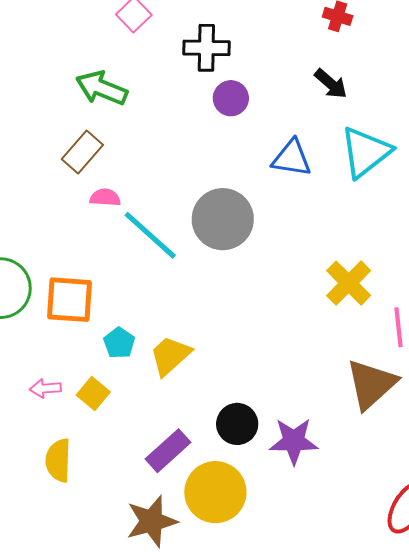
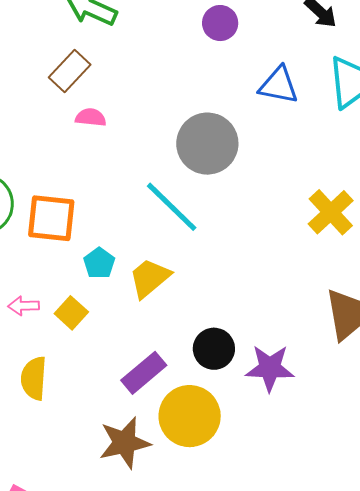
cyan line: (150, 235) -> (172, 207), moved

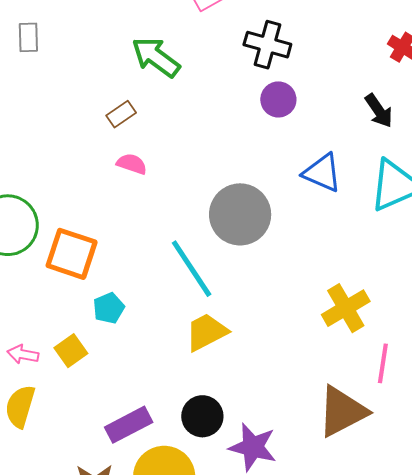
brown rectangle: (70, 71) -> (121, 114), size x0.7
yellow trapezoid: (150, 278) -> (206, 332), moved
pink arrow: (24, 306) -> (23, 354), moved

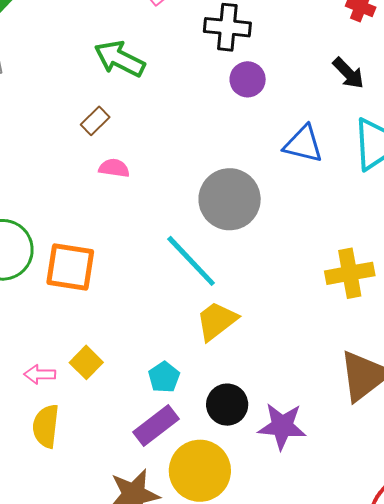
cyan pentagon: (109, 308) -> (164, 377), moved
yellow cross: (346, 308) -> (350, 273), turned 30

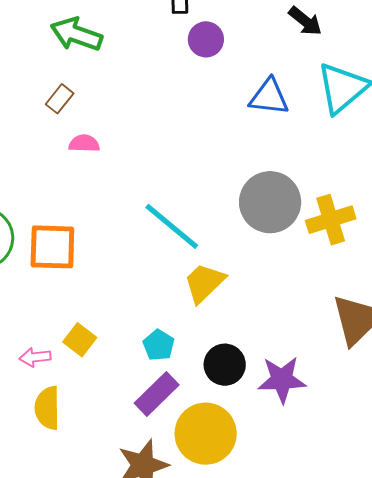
gray circle: (230, 199) -> (270, 202), moved

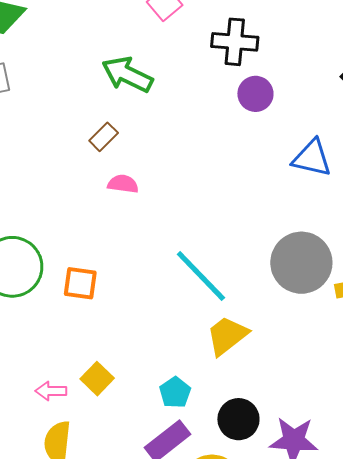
orange square: (52, 247) -> (80, 283), size x0.7

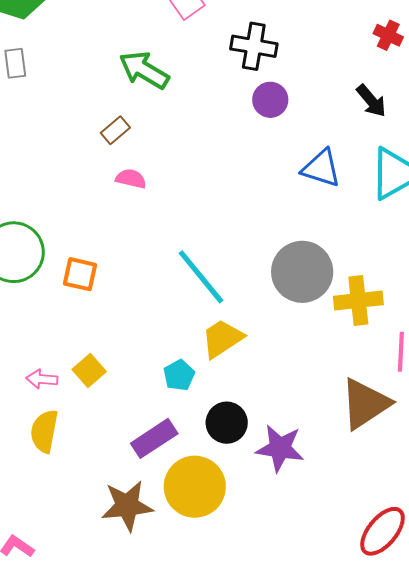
cyan pentagon: (175, 392) -> (179, 375), moved

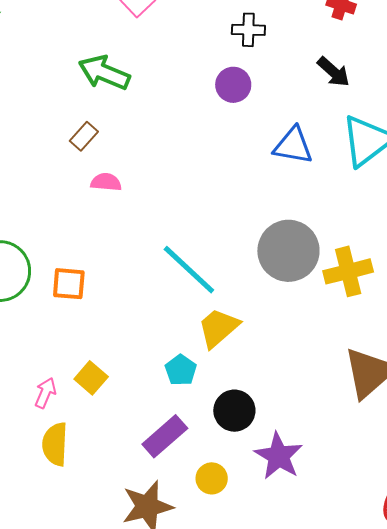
black cross: (254, 46) -> (248, 30), moved, size x0.7
pink arrow: (42, 379) -> (45, 393), turned 116
purple star: (280, 448) -> (279, 456), moved, turned 30
yellow circle: (195, 487) -> (212, 478), size x0.5

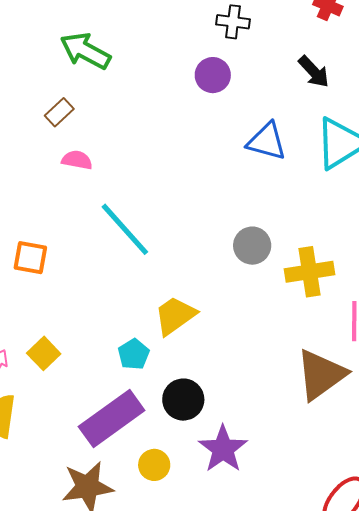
gray circle: (288, 251) -> (252, 246), size x0.6
cyan line: (189, 270) -> (125, 229), moved
purple rectangle: (165, 436) -> (112, 419), size x1.4

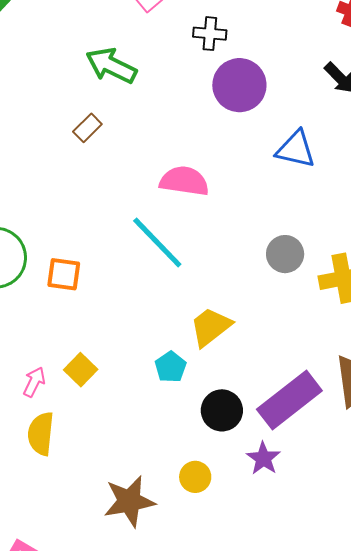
black cross: (233, 22) -> (210, 34), moved
purple circle: (213, 75) -> (239, 85), size x1.5
pink semicircle: (77, 160) -> (184, 181), moved, size x1.6
purple rectangle: (112, 419) -> (289, 400), moved
purple star: (223, 449) -> (263, 458), size x0.7

